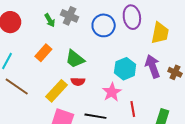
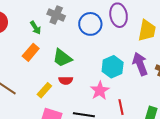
green arrow: (50, 20) -> (36, 28), moved
yellow rectangle: (56, 91) -> (44, 90), size x0.7

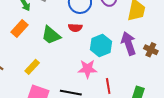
red semicircle: (66, 81) -> (75, 28), moved
pink star: (100, 90) -> (87, 69), turned 30

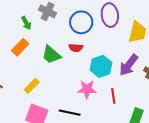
purple arrow: (129, 43) -> (129, 65), turned -125
red line: (108, 86) -> (113, 96), moved

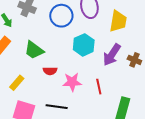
red semicircle: (76, 48) -> (50, 71), moved
cyan hexagon: (101, 66) -> (84, 45), moved

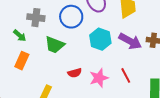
green trapezoid: (34, 50) -> (55, 45), moved
purple arrow: (112, 55) -> (130, 41), turned -80

